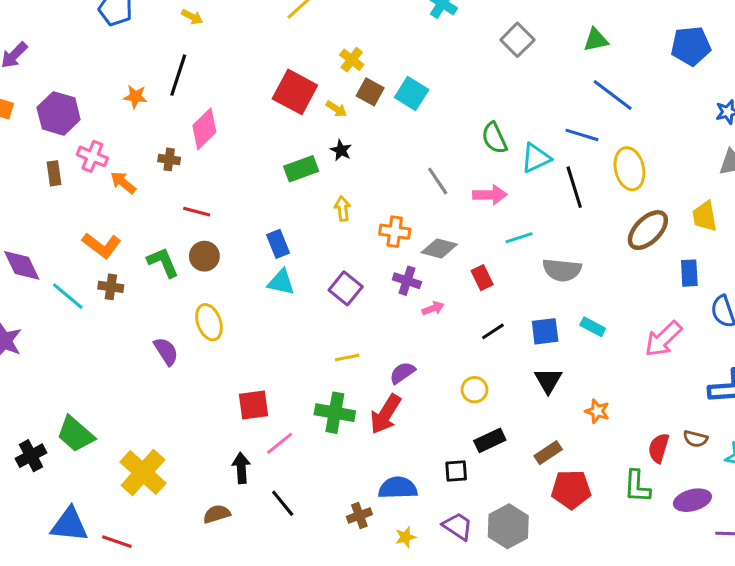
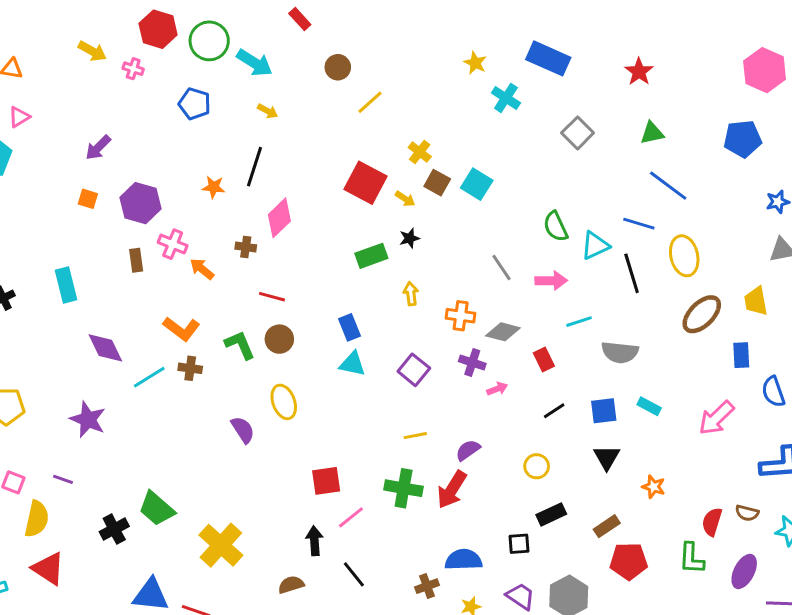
black star: (341, 150) -> (409, 238), turned 30
cyan line: (68, 296) -> (149, 377), turned -72
purple ellipse: (692, 500) -> (744, 571), turned -48

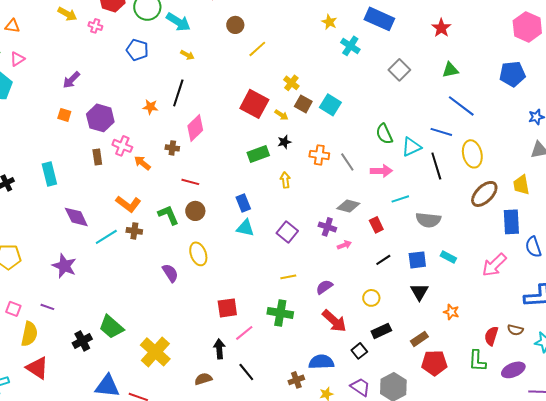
orange cross: (461, 316) -> (319, 155), moved
blue rectangle: (741, 355) -> (511, 222), size x1.4
red arrow: (452, 490) -> (334, 321), moved, turned -80
black square: (519, 544) -> (359, 351), turned -35
purple ellipse: (744, 571) -> (513, 370), turned 40

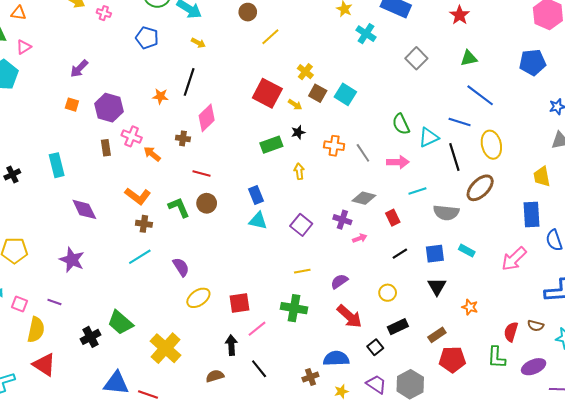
brown ellipse: (484, 194) -> (480, 188), moved
cyan line: (106, 237) -> (140, 257), moved
yellow ellipse: (198, 254) -> (198, 298), moved, turned 75

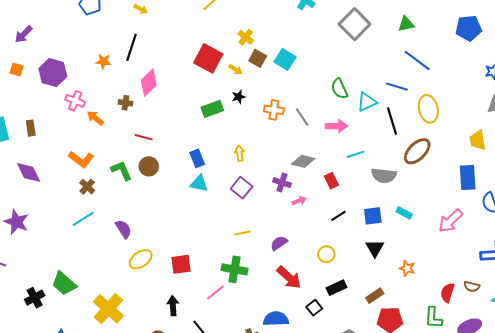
gray square: (416, 58) -> (355, 24), size x1.4
brown rectangle: (106, 148) -> (31, 128), moved
yellow arrow: (299, 171) -> (240, 153), moved
brown cross: (144, 224) -> (87, 187), turned 35
pink line: (257, 329) -> (215, 293), moved

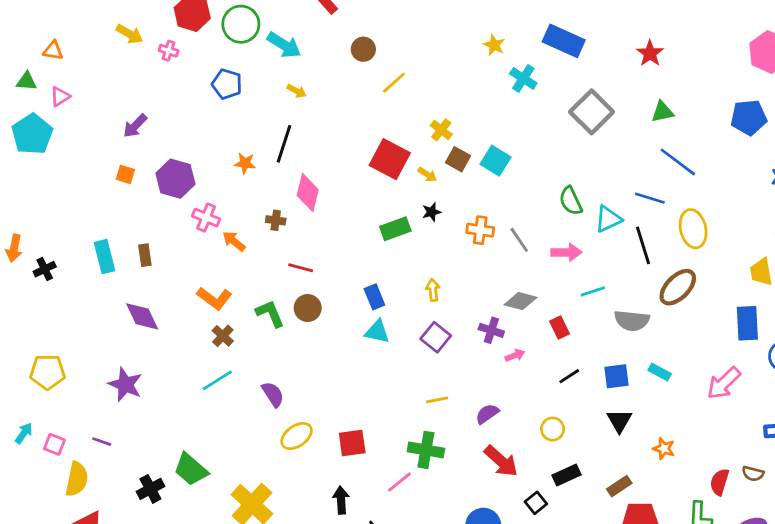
pink diamond: (149, 83) -> (308, 193), turned -32

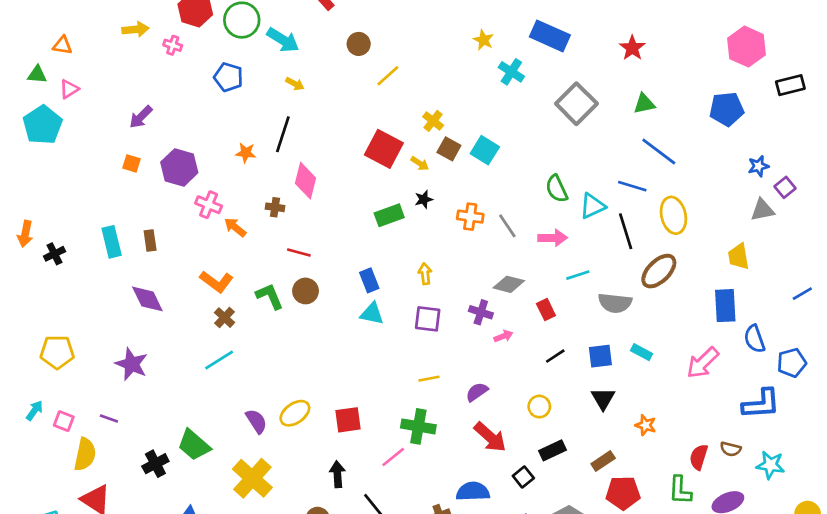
yellow arrow: (130, 34) -> (135, 29), turned -35
purple square: (436, 337) -> (428, 319), turned -32
purple semicircle: (273, 394) -> (256, 421), moved

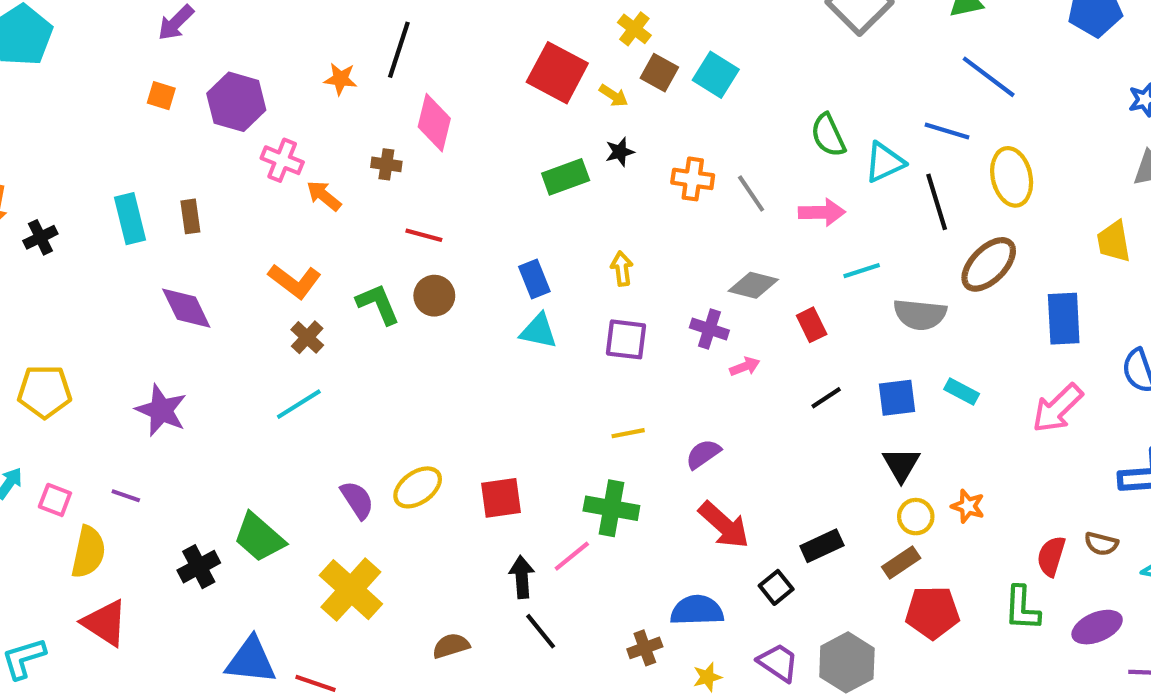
blue rectangle: (725, 306) -> (1064, 319), moved
yellow circle: (539, 407) -> (916, 517), moved
black arrow: (337, 474) -> (522, 577), moved

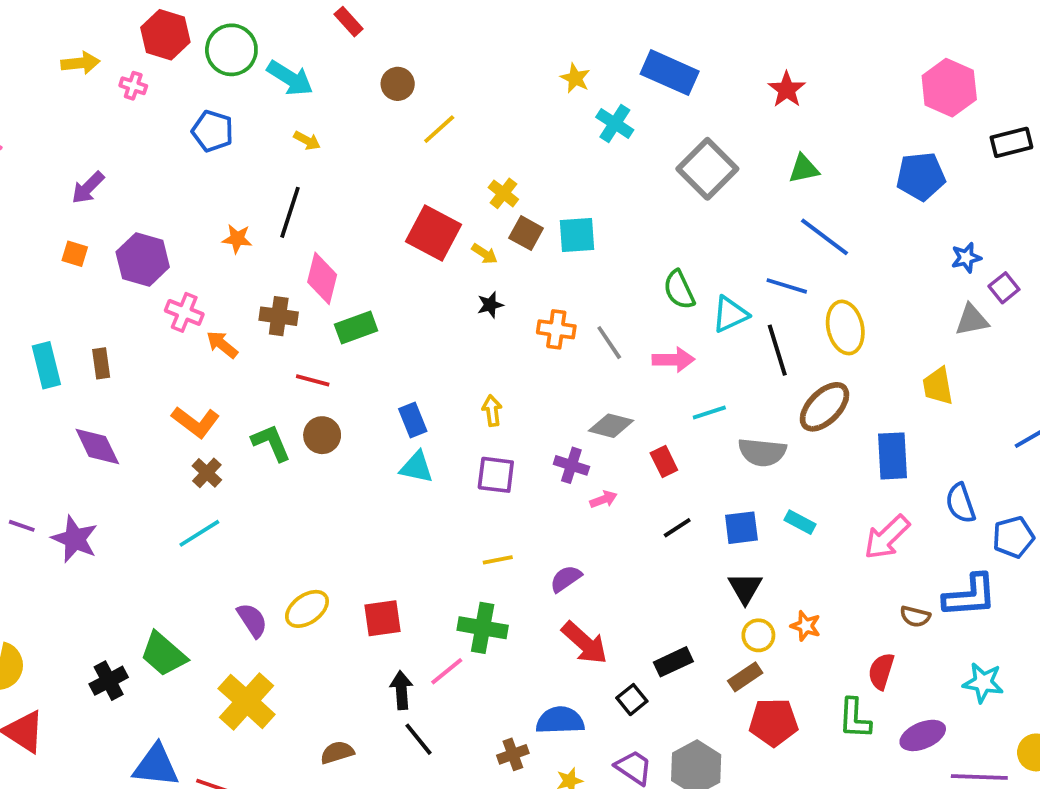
cyan square: (716, 75) -> (577, 235), turned -36
brown cross: (386, 164) -> (279, 316), size x1.4
green rectangle: (566, 177) -> (356, 327), moved
purple line: (126, 496) -> (22, 526), moved
brown semicircle: (1101, 544) -> (915, 616), moved

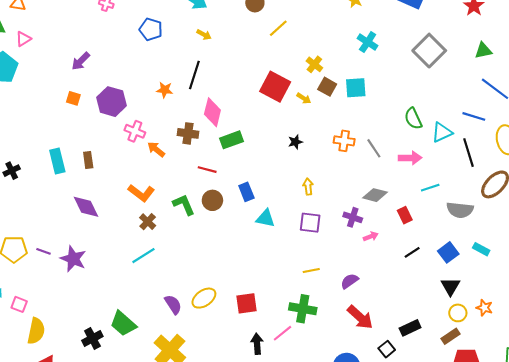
cyan cross: (615, 124) -> (368, 42), moved
black star: (490, 305) -> (295, 142), moved
blue rectangle: (413, 420) -> (246, 192), moved
blue square: (741, 528) -> (448, 252), turned -30

